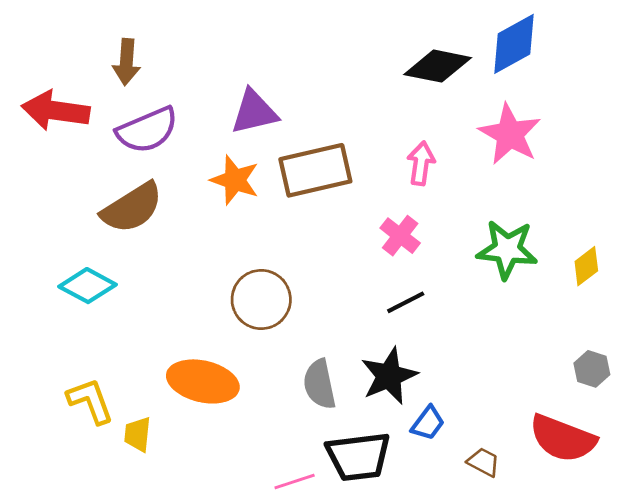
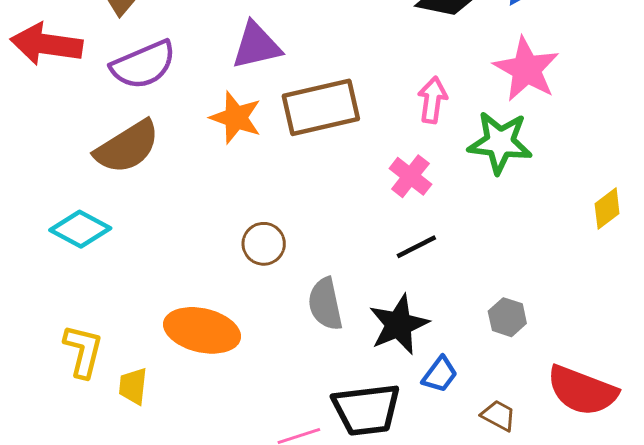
green star: (507, 249) -> (500, 143), moved
brown circle: (261, 300) -> (264, 244), size x0.7
gray hexagon: (592, 369) -> (507, 317), moved
gray semicircle: (320, 384) -> (325, 304), moved
yellow L-shape: (90, 401) -> (83, 351), turned 34

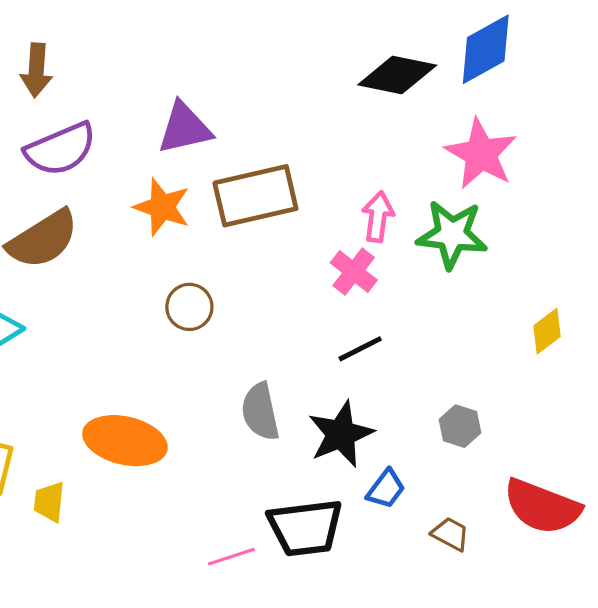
pink arrow: (432, 100) -> (378, 217), moved
yellow diamond: (607, 209) -> (547, 331), moved
brown circle: (264, 244) -> (189, 307), moved

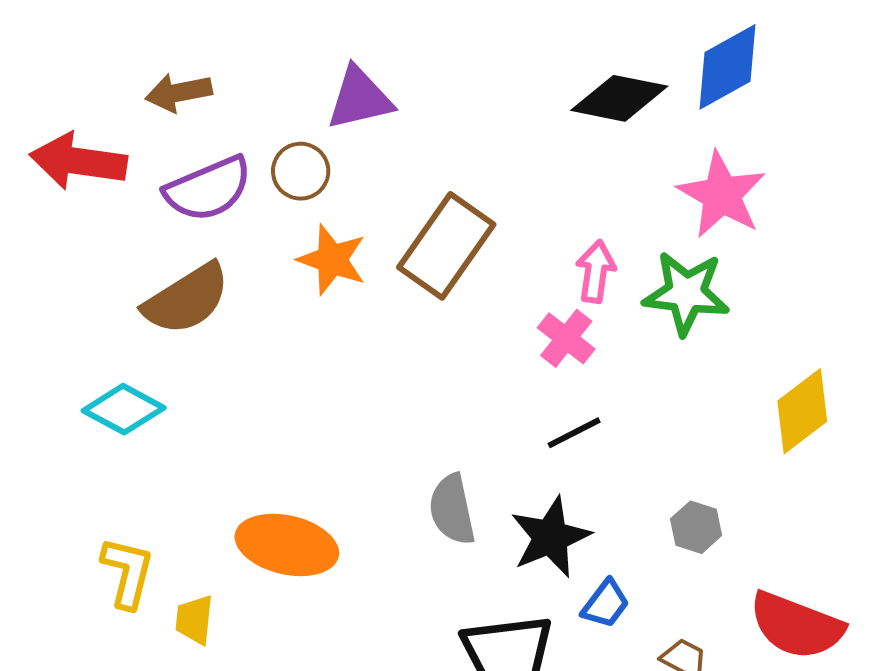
brown arrow: (36, 70) -> (179, 92), turned 75
purple triangle: (185, 128) -> (360, 98), moved
brown rectangle: (255, 196) -> (446, 246), turned -42
brown circle: (189, 307) -> (301, 171), moved
yellow diamond: (547, 331) -> (802, 411), size x1.5

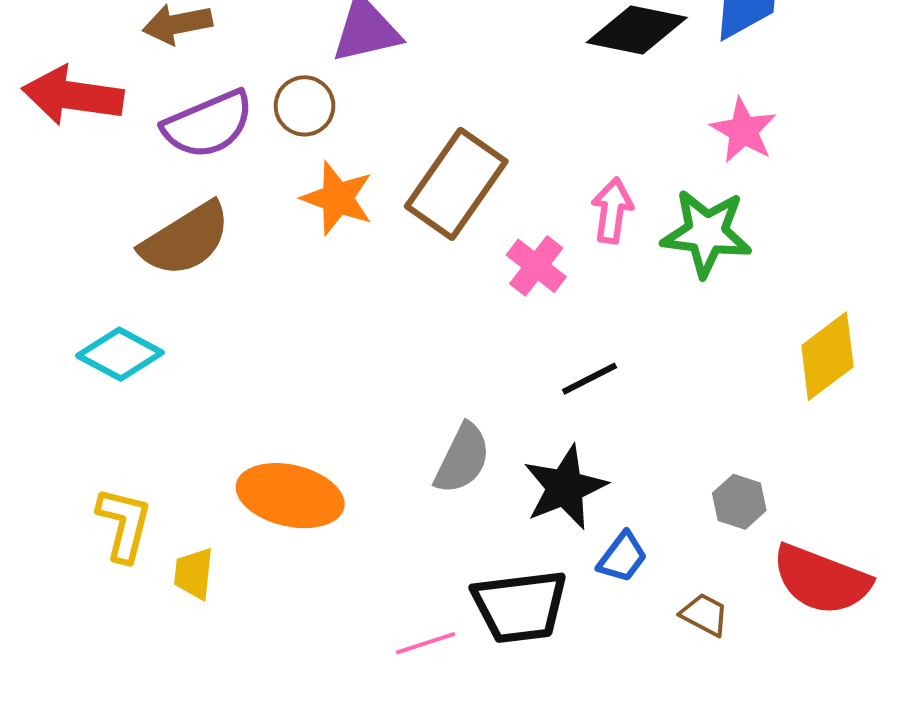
pink star: (722, 195) -> (743, 131), size x0.7
pink cross: (566, 338) -> (536, 266), moved
gray semicircle: (452, 509) -> (462, 459), turned -142
gray hexagon: (696, 527) -> (739, 502), moved

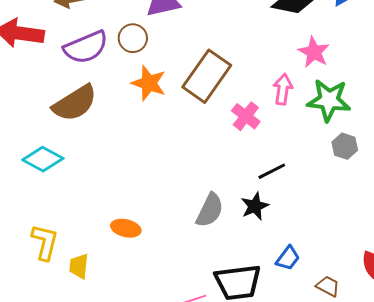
pink star: (743, 131) -> (314, 52), moved
black star: (565, 487) -> (255, 206), moved, size x0.7
orange ellipse: (290, 496) -> (126, 228), size x0.6
gray hexagon: (739, 502) -> (345, 146), moved

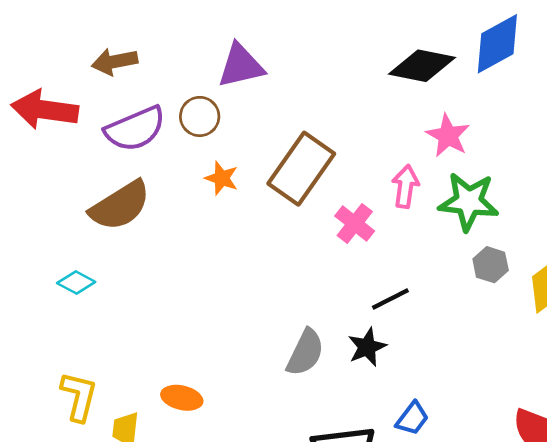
orange star: (149, 83) -> (222, 178), size x0.7
cyan diamond: (43, 159) -> (76, 282), size x0.7
orange ellipse: (126, 228) -> (182, 398), moved

